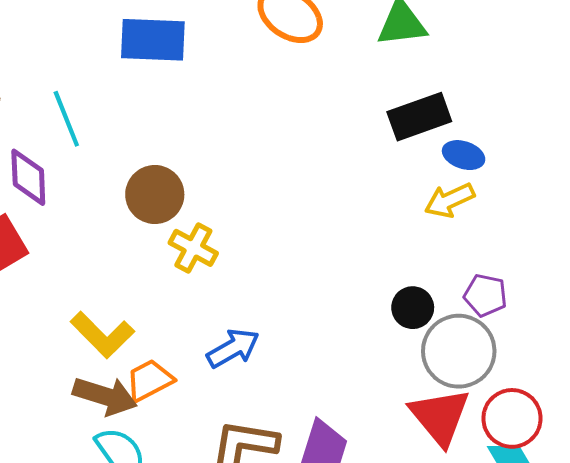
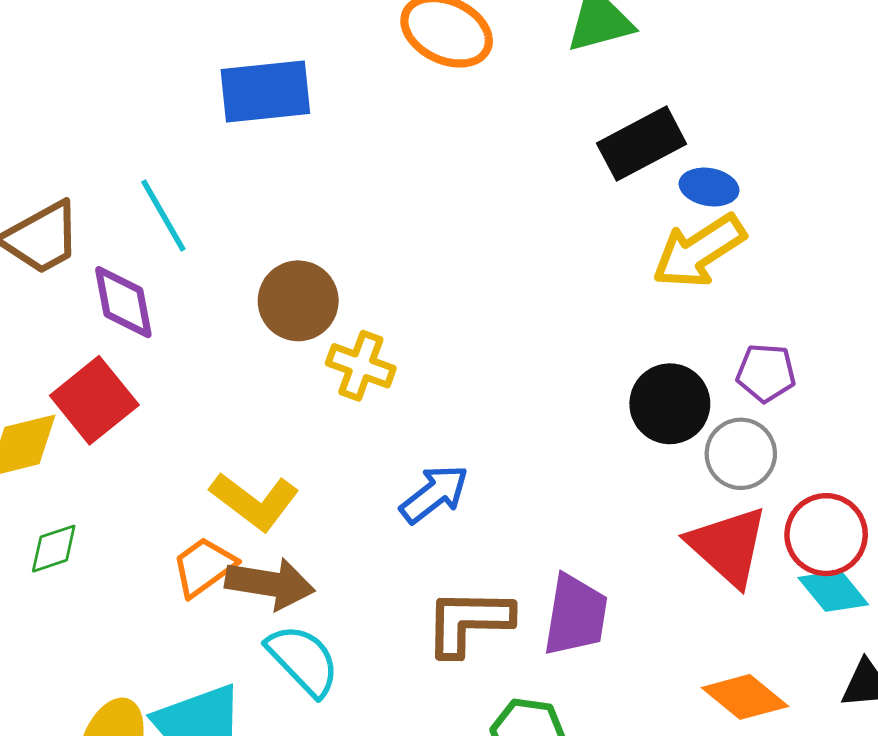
yellow arrow: (450, 200) -> (699, 251), size x1.4
black circle: (413, 308) -> (670, 404), size x1.4
gray circle: (459, 351) -> (741, 454), size x0.7
orange trapezoid: (149, 380) -> (204, 567), moved

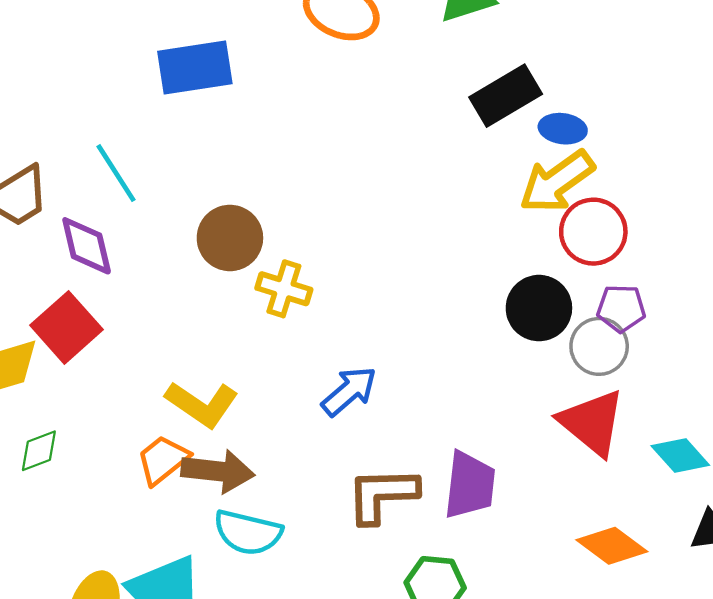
purple pentagon: (766, 373) -> (621, 308), moved
red circle: (826, 535) -> (593, 232), moved
cyan semicircle: (303, 660) -> (248, 533), turned 150

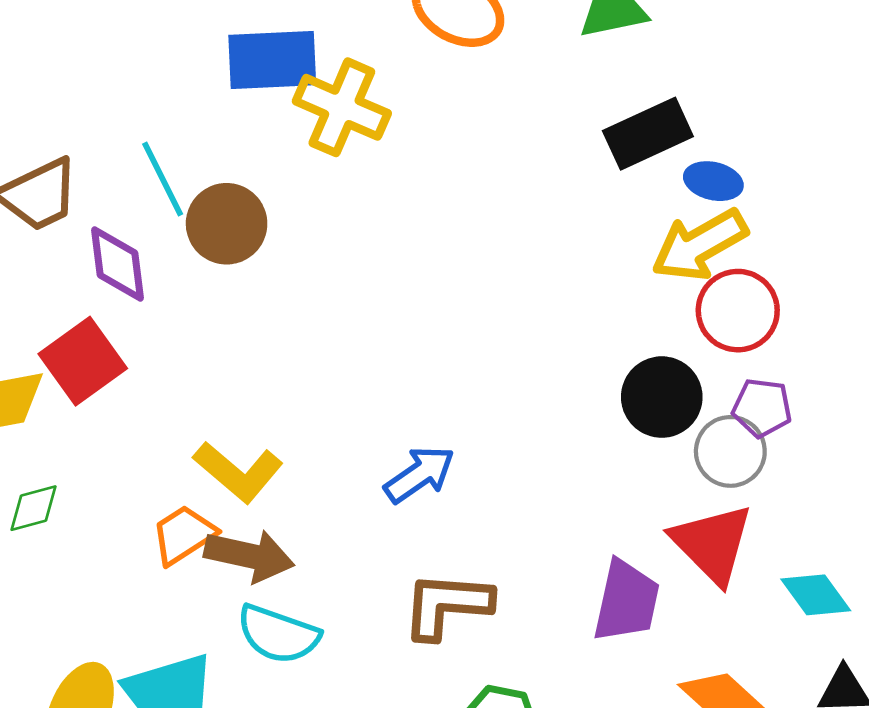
brown circle: (230, 238) -> (227, 224), moved
yellow cross: (284, 289) -> (342, 107), moved, size x1.4
purple trapezoid: (470, 485) -> (626, 601), moved

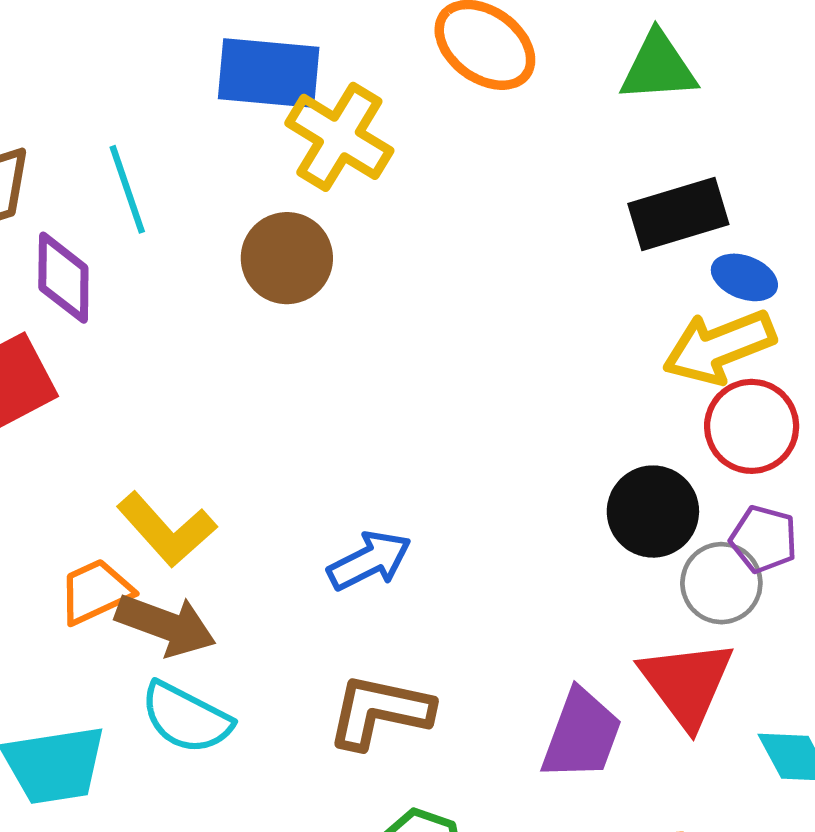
brown circle: (227, 224) -> (287, 258), moved

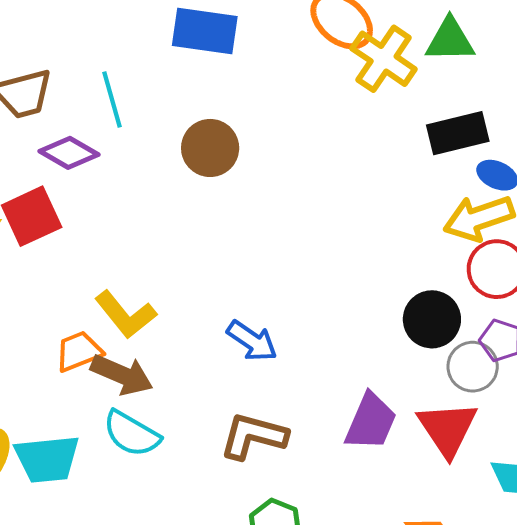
yellow cross: (339, 137) -> (384, 59), moved
purple diamond: (63, 278) -> (69, 153), turned -64
blue arrow: (369, 561) -> (252, 341), turned 58
purple trapezoid: (582, 735) -> (371, 422), moved

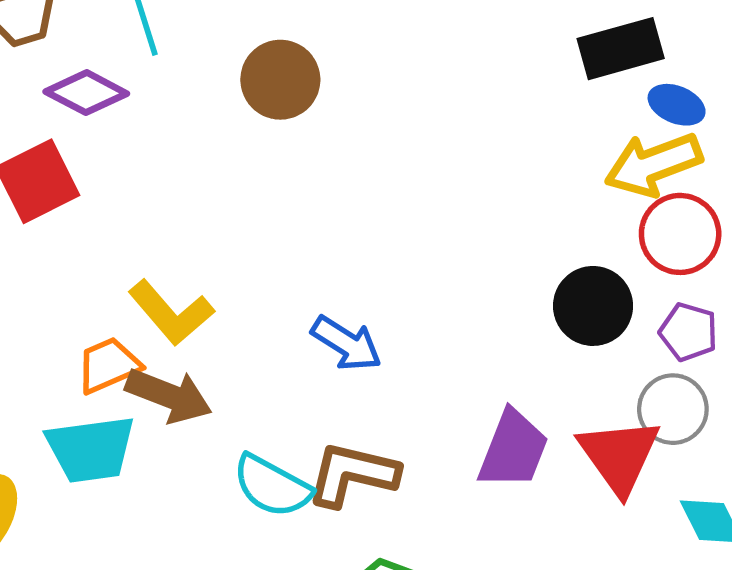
gray circle: (473, 367) -> (673, 409), moved
cyan semicircle: (132, 434) -> (272, 486), moved
cyan trapezoid: (47, 459) -> (91, 449), moved

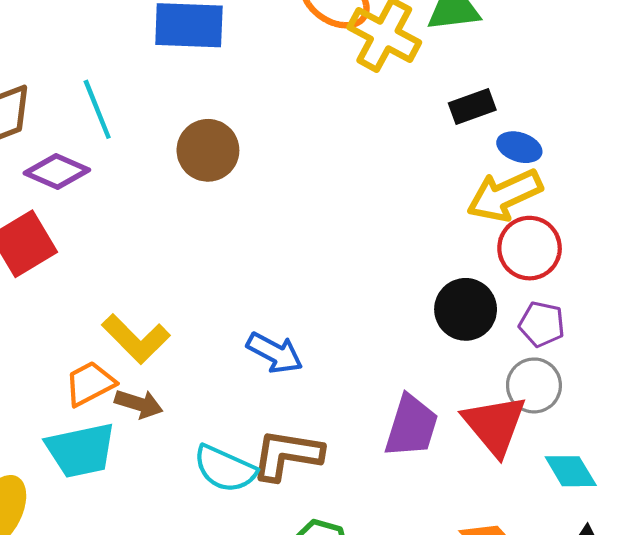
black rectangle: (621, 49) -> (472, 106), size x0.7
brown arrow: (169, 396) -> (139, 404), size x0.7

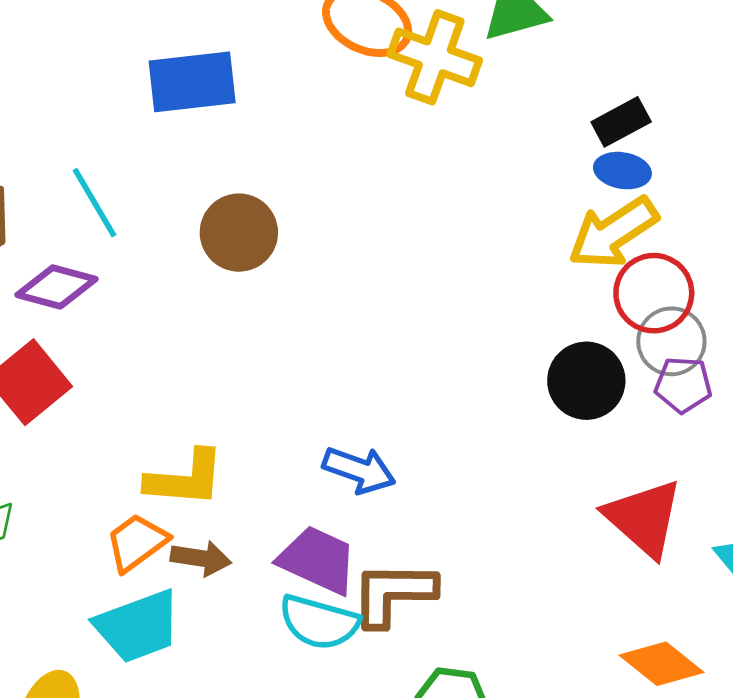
black rectangle: (472, 106) -> (621, 122), moved
yellow L-shape: (136, 339) -> (185, 479), turned -32
gray circle: (534, 385) -> (671, 341), moved
purple trapezoid: (411, 426) -> (318, 560), moved, turned -74

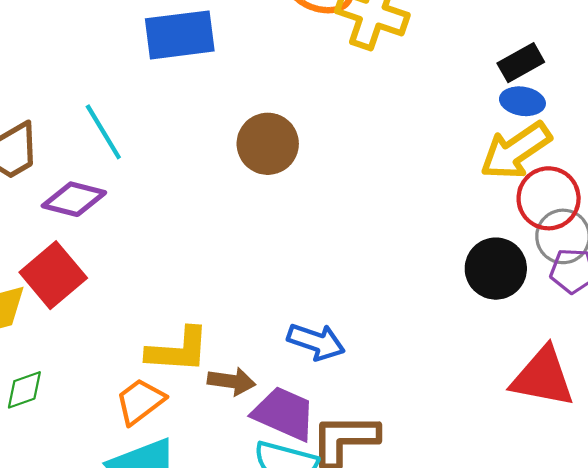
brown circle: (239, 233) -> (268, 144), moved
red triangle: (644, 518) -> (543, 377), turned -30
brown arrow: (201, 558) -> (232, 381), moved

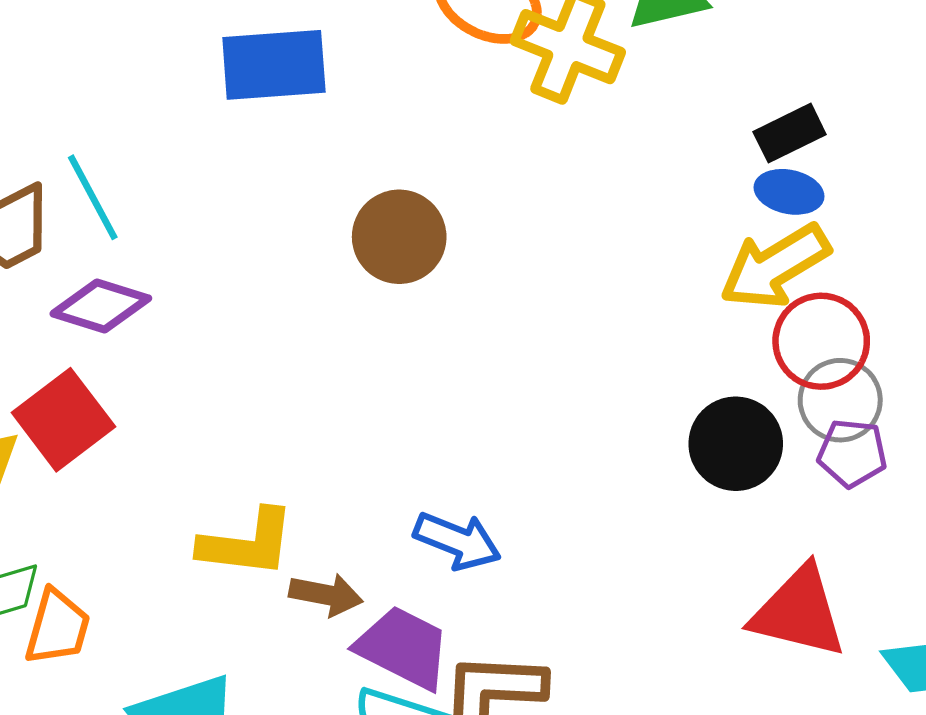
cyan line: (103, 132) -> (93, 197), moved
orange trapezoid: (140, 401) -> (57, 627), moved, turned 140

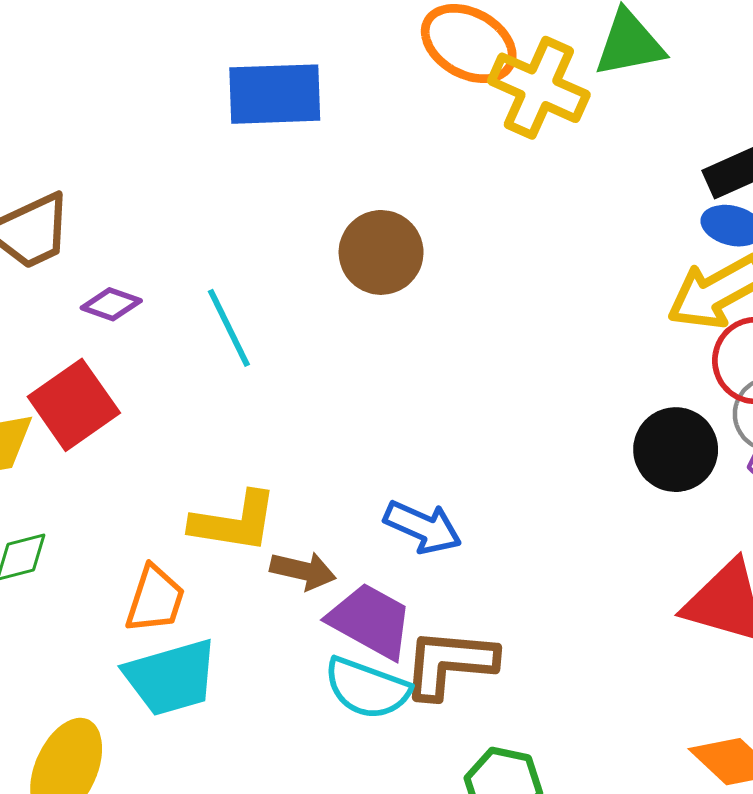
cyan line: (93, 197) -> (229, 328), moved
purple diamond: (101, 306) -> (111, 304), size x0.7
orange trapezoid: (57, 627) -> (155, 599), moved

